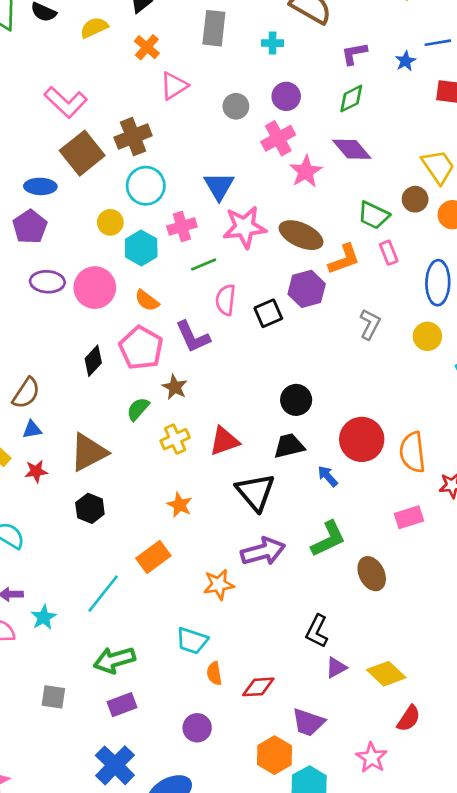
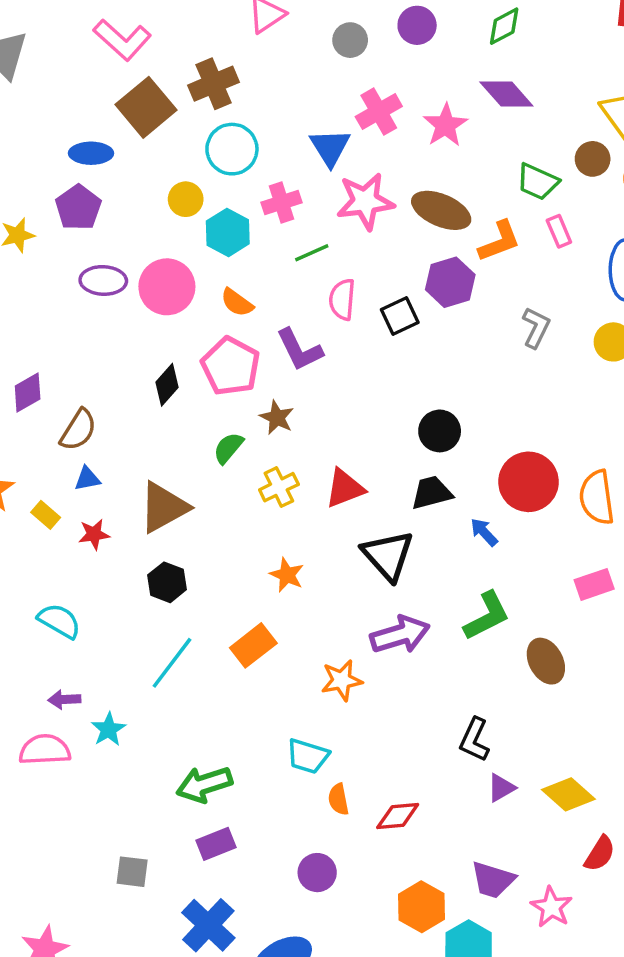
pink cross: (278, 138) -> (379, 112), moved
cyan line: (103, 594) -> (172, 663), moved
gray square: (53, 697) -> (132, 872), moved
purple trapezoid: (308, 722) -> (493, 880), moved

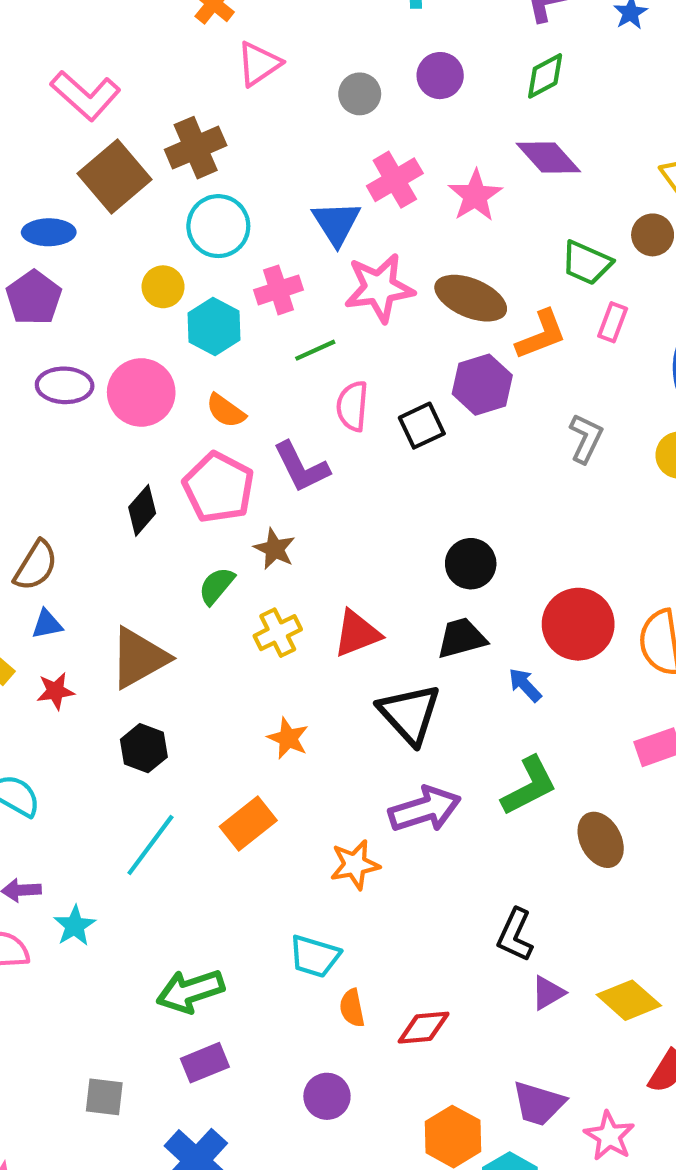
pink rectangle: (559, 231) -> (613, 322), turned 44

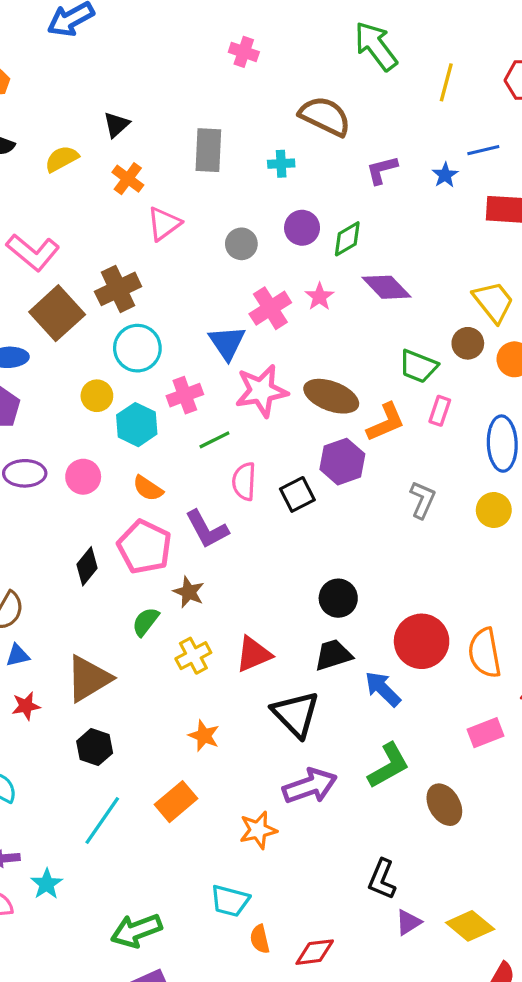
green diamond: (545, 76) -> (347, 239), moved
pink star: (475, 196) -> (320, 297), moved, size x0.7
pink circle: (141, 392) -> (83, 477), size x0.7
blue arrow: (525, 685) -> (383, 689), size x1.4

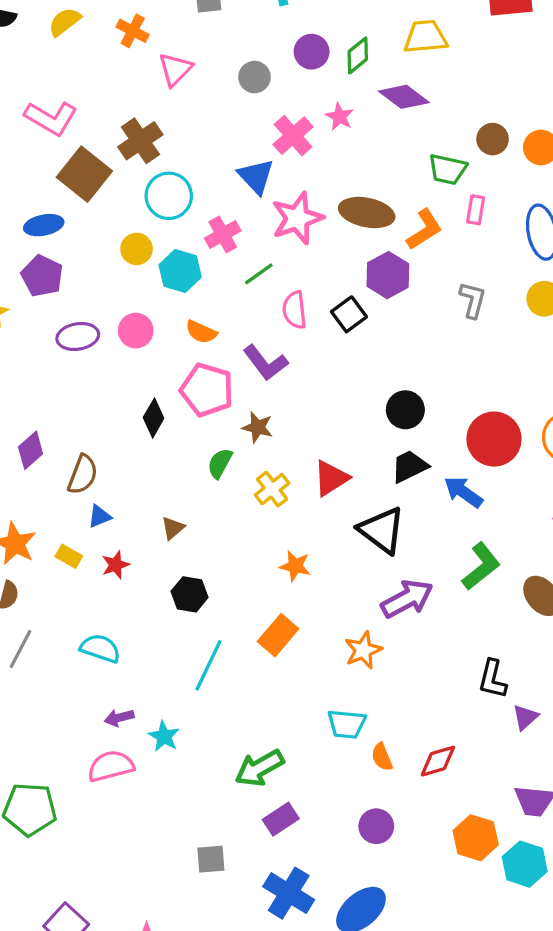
yellow trapezoid: (493, 302) -> (425, 37), moved, turned -48
brown triangle: (89, 679) -> (173, 528), size x0.5

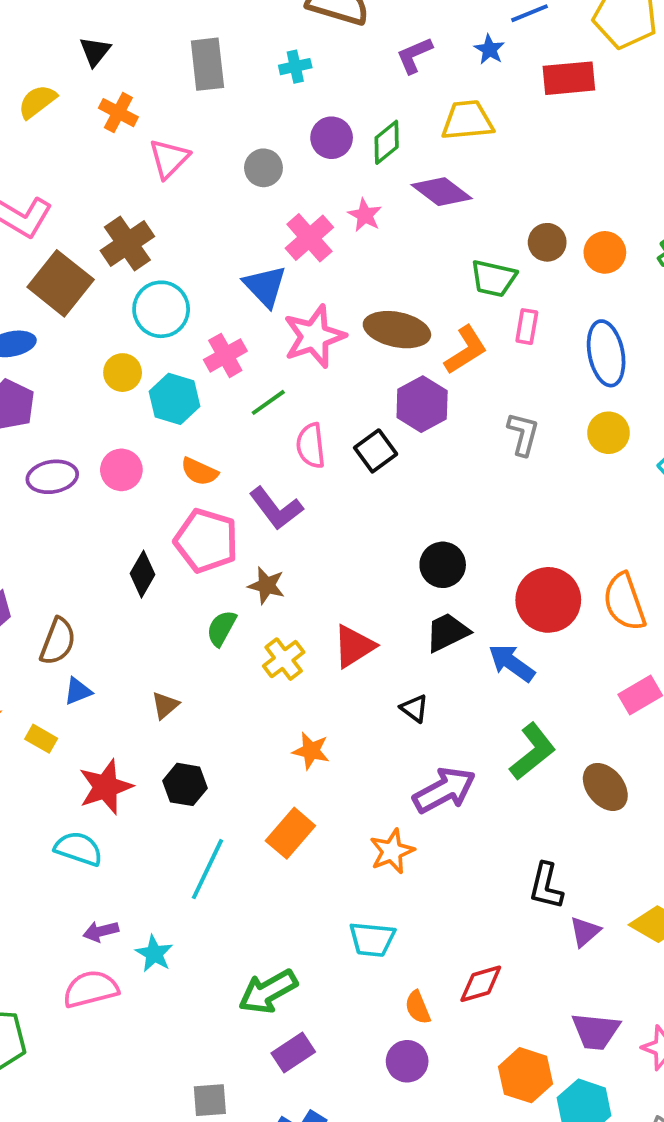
black triangle: (382, 530) -> (414, 708), size x0.5
red star: (116, 565) -> (106, 787), moved, size x1.6
orange semicircle: (382, 757) -> (418, 1007), moved

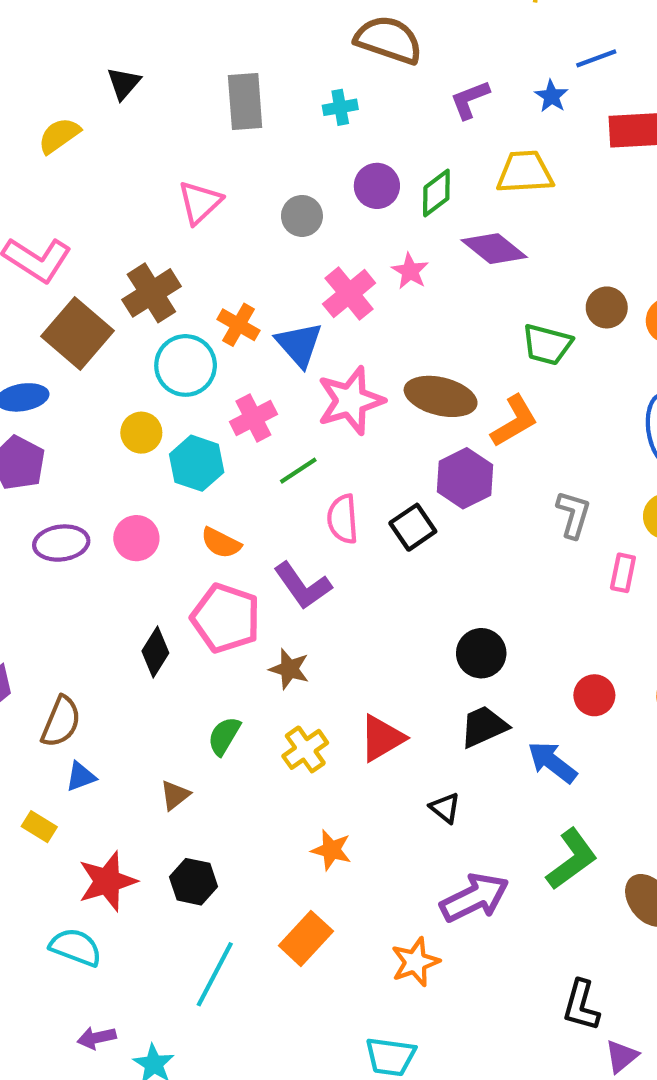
orange cross: (118, 113) -> (238, 325), moved
pink rectangle: (527, 327) -> (623, 573), moved
red circle: (548, 600) -> (594, 695), size x0.6
green semicircle: (221, 628) -> (224, 736), moved

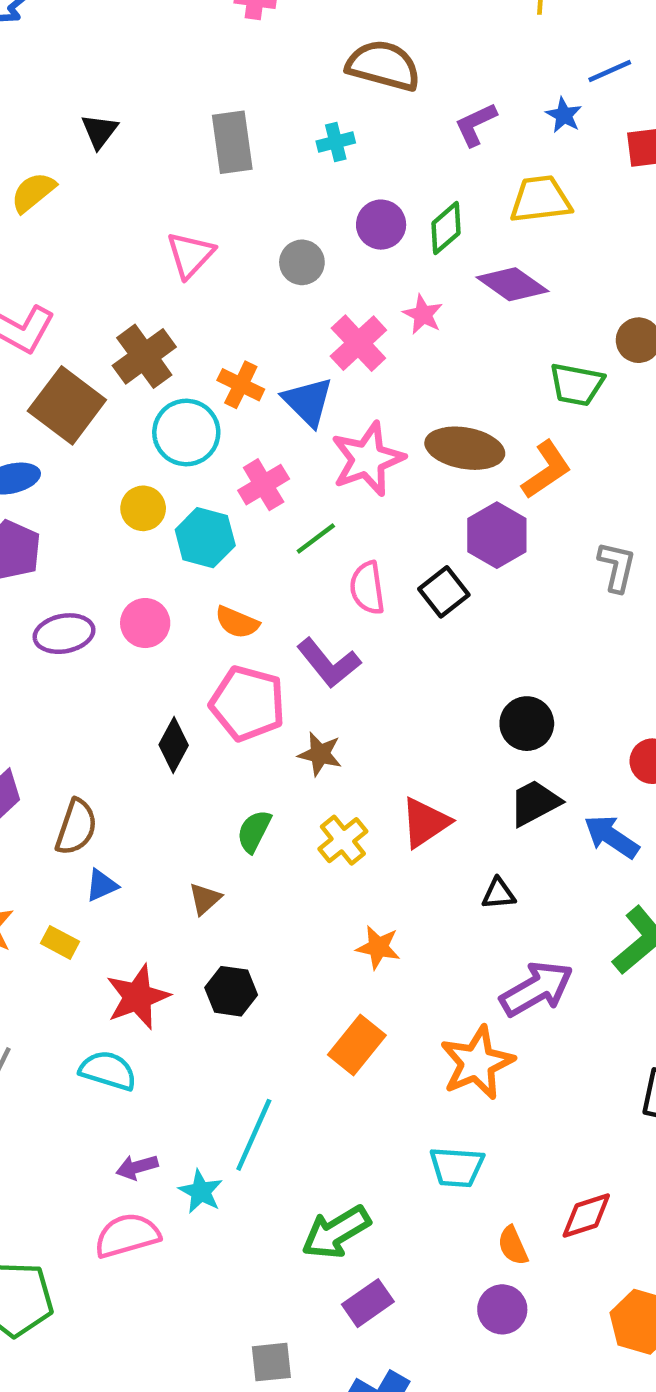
black triangle: (445, 808) -> (499, 894), turned -40
orange star: (415, 962) -> (477, 1063), size x1.4
cyan line: (215, 974) -> (254, 1135), moved

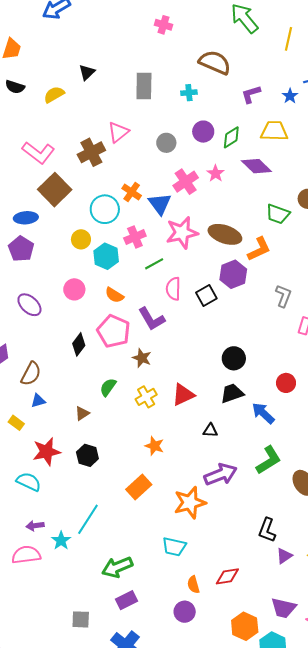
brown cross: (144, 356) -> (91, 152), moved
purple ellipse: (64, 634) -> (29, 305), moved, turned 45

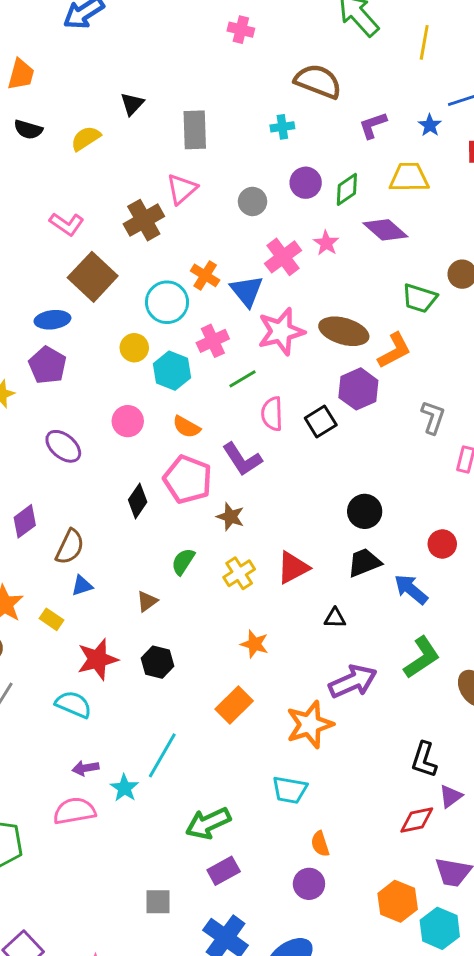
gray rectangle: (144, 86) -> (195, 130), moved
pink L-shape: (38, 153) -> (67, 224), size x0.7
red diamond: (227, 576) -> (417, 820), moved

